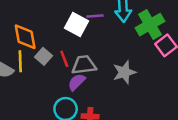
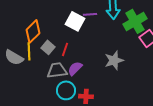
orange diamond: (25, 37) -> (33, 31), turned 55
red line: (64, 59) -> (65, 49), turned 40
gray trapezoid: (84, 65) -> (57, 70), moved

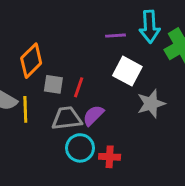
white square: (75, 21) -> (127, 71), moved
gray square: (48, 47) -> (53, 84), turned -32
yellow line: (29, 51) -> (25, 109), moved

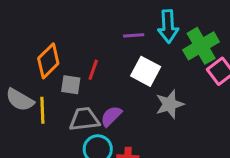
red line: (79, 87) -> (93, 70), moved

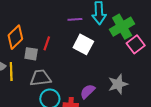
gray star: (170, 104) -> (118, 84), moved
purple semicircle: (111, 116) -> (88, 91), moved

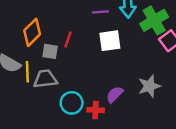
white square: (83, 44) -> (110, 41), turned -36
gray trapezoid: (40, 78) -> (45, 79), moved

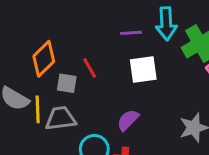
red line: (68, 39) -> (90, 68), turned -49
purple semicircle: (115, 94) -> (128, 120), moved

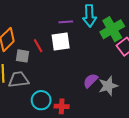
white square: (143, 70) -> (61, 41), moved
purple semicircle: (128, 120) -> (91, 81), moved

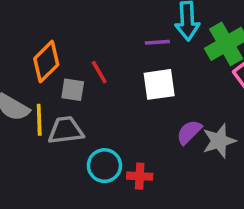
purple line: (66, 22) -> (157, 42), moved
white square: (61, 41) -> (159, 84), moved

